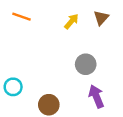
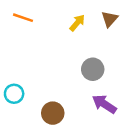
purple arrow: (96, 96) -> (104, 104), turned -35

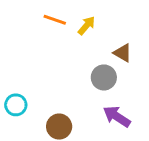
orange line: (23, 18) -> (55, 20), moved
brown triangle: (109, 19) -> (123, 53), moved, turned -42

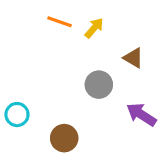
gray circle: (104, 77) -> (99, 85), moved
purple arrow: (117, 116) -> (141, 115), moved

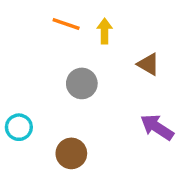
yellow arrow: (94, 28) -> (105, 31), turned -40
gray circle: (99, 85) -> (82, 83), moved

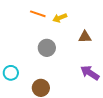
yellow arrow: (105, 31) -> (60, 18), turned -112
brown triangle: (148, 64) -> (85, 37), turned -32

